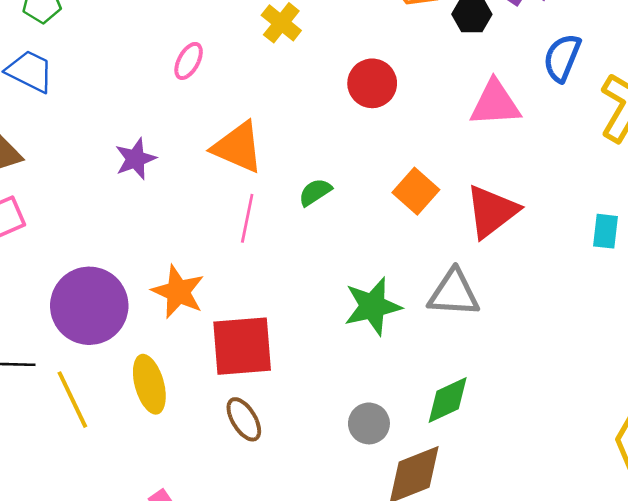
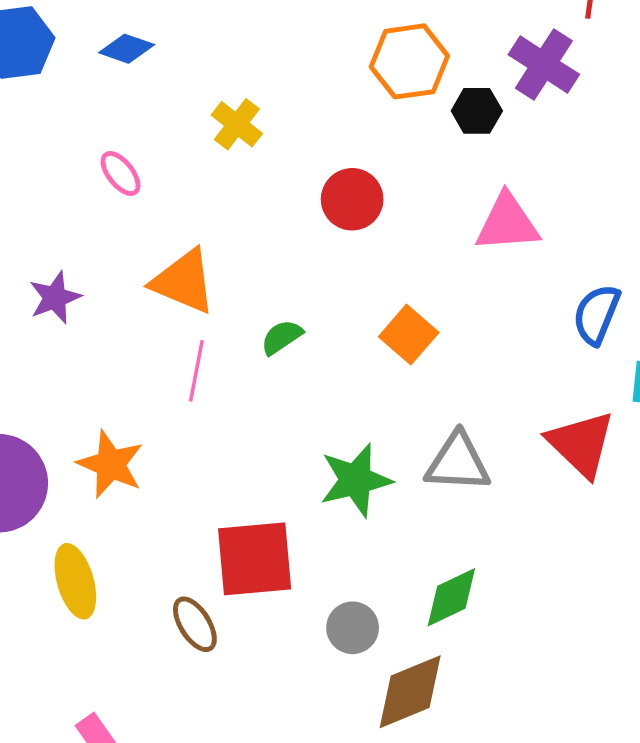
blue semicircle: (562, 58) -> (596, 314), moved
pink ellipse: (189, 61) -> (121, 173), turned -66
red triangle: (492, 211) -> (581, 444), moved, turned -38
red square: (242, 346) -> (255, 559), moved

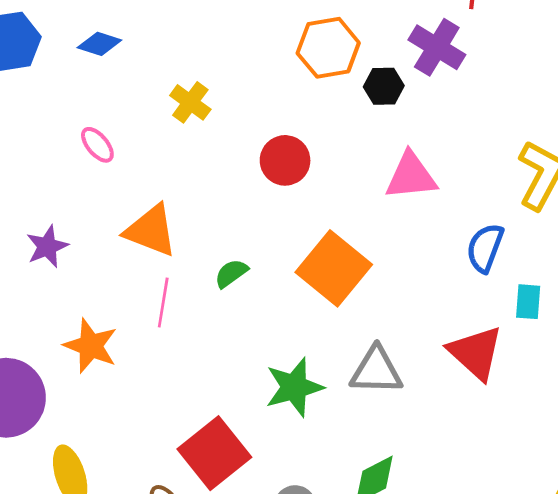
orange square: (409, 335) -> (334, 268), size x1.6
orange star: (110, 464) -> (91, 346), moved
red square: (255, 559) -> (214, 453), turned -32

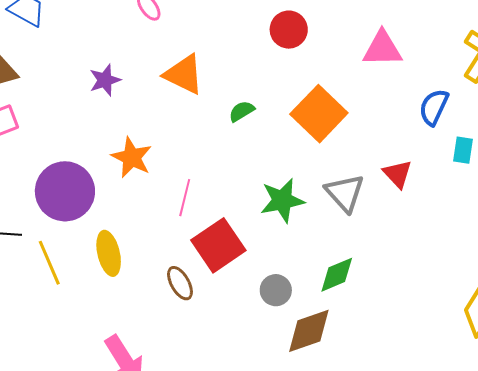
pink line: (163, 303) -> (185, 198), moved
red triangle: (476, 353) -> (398, 174), moved, size x0.7
gray triangle: (376, 371) -> (345, 193), turned 42

